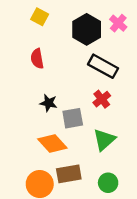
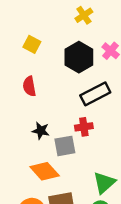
black rectangle: (103, 66) -> (95, 94), turned -56
red cross: (102, 99) -> (84, 127), moved, turned 30
green triangle: (104, 140) -> (104, 183), moved

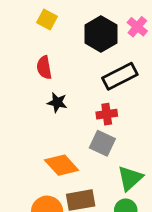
black star: (41, 131) -> (57, 102), moved
gray square: (65, 146) -> (102, 143), moved, turned 35

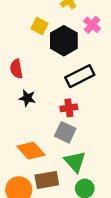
yellow square: (47, 19) -> (40, 26), moved
pink cross: (137, 27) -> (92, 25), moved
green triangle: (130, 178) -> (75, 162), moved, turned -30

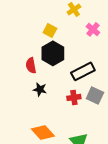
black hexagon: (64, 41) -> (53, 53), moved
gray square: (65, 132) -> (95, 95), moved

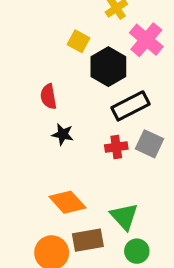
pink cross: (93, 29) -> (146, 40), size x1.5
black hexagon: (53, 53) -> (108, 67), moved

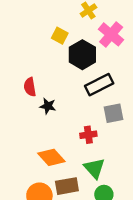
red semicircle: (48, 97) -> (30, 87), moved
gray square: (149, 144) -> (113, 113), turned -36
red cross: (116, 147) -> (88, 135), moved

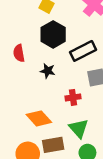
black hexagon: (82, 55) -> (53, 34), moved
black star: (48, 106) -> (48, 71), moved

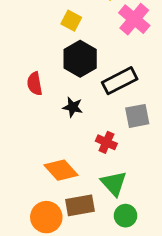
red cross: (73, 97) -> (106, 142), turned 32

